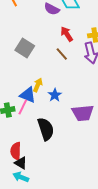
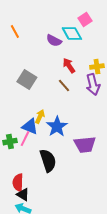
blue star: (55, 95) -> (57, 127), size x1.5

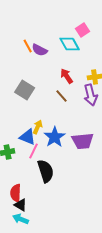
orange line: (15, 32) -> (28, 46), moved
purple semicircle: (54, 41) -> (40, 50), moved
pink line: (25, 139) -> (34, 151), moved
purple trapezoid: (85, 145) -> (83, 141), moved

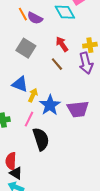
gray square: (25, 90) -> (26, 48), moved
blue triangle: (28, 137) -> (20, 84), moved

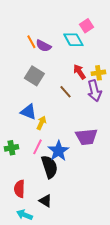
red arrow: (62, 44) -> (79, 72), moved
blue star: (50, 105) -> (58, 151), moved
black triangle: (16, 173) -> (45, 201), moved

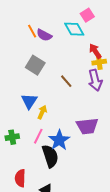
red arrow: (79, 72) -> (95, 51), moved
blue triangle: (28, 112) -> (29, 101), turned 42

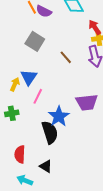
yellow arrow: (42, 112) -> (15, 84), moved
pink line: (38, 136) -> (38, 96), moved

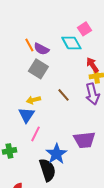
gray square: (35, 41) -> (38, 69), moved
yellow arrow: (15, 84) -> (33, 100), moved, turned -128

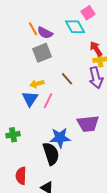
gray square: (38, 69) -> (42, 53), turned 36
pink line: (35, 134) -> (48, 101), moved
blue star: (56, 154) -> (60, 138), turned 30

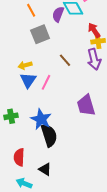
purple semicircle: (45, 33) -> (58, 14), moved, turned 84
yellow arrow: (37, 84) -> (25, 65), moved
purple trapezoid: (88, 124) -> (86, 105), turned 80
blue star: (60, 138) -> (41, 119), moved, turned 30

